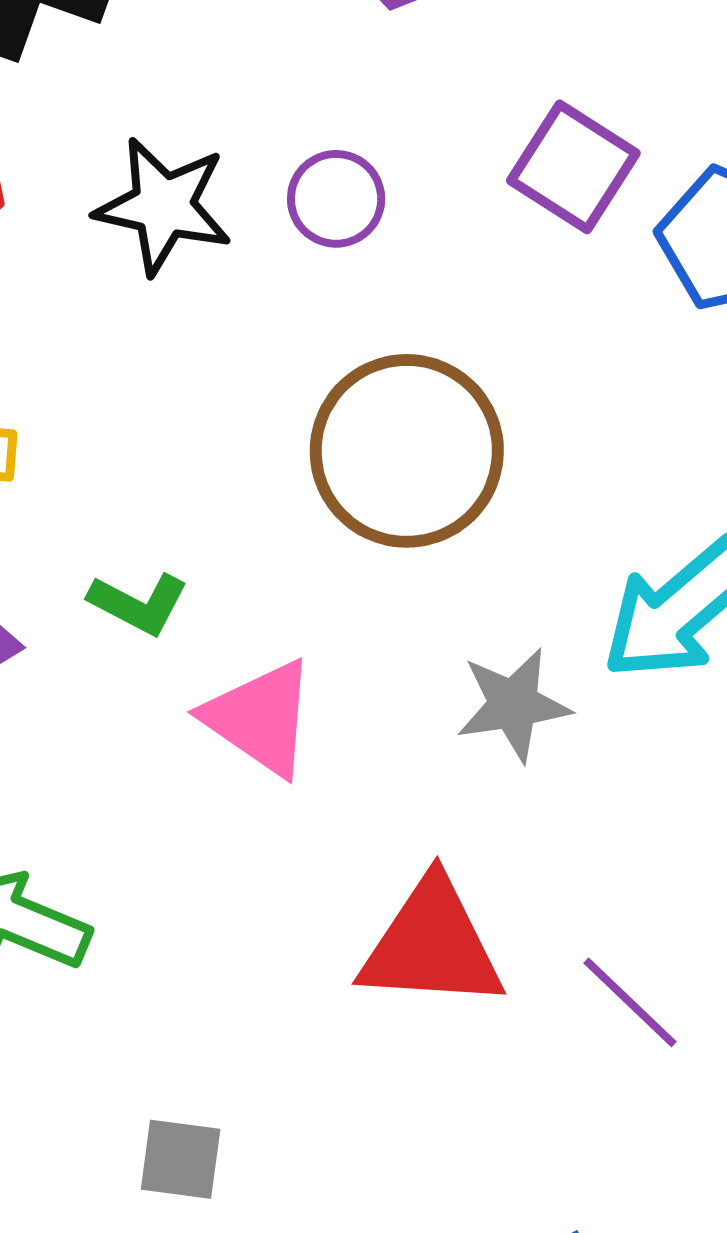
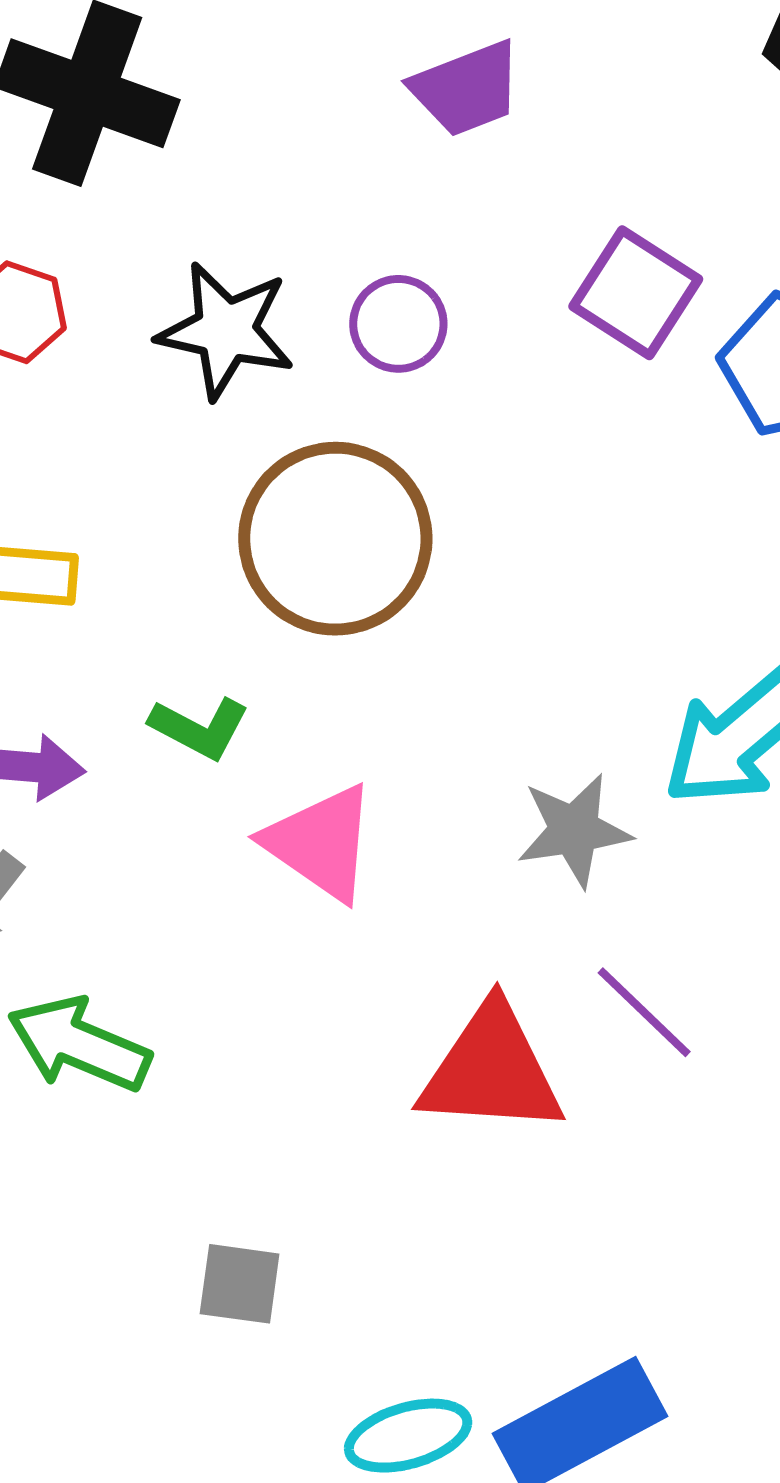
brown circle: (407, 451) -> (335, 539), moved
purple line: (630, 1002) -> (644, 1012), moved

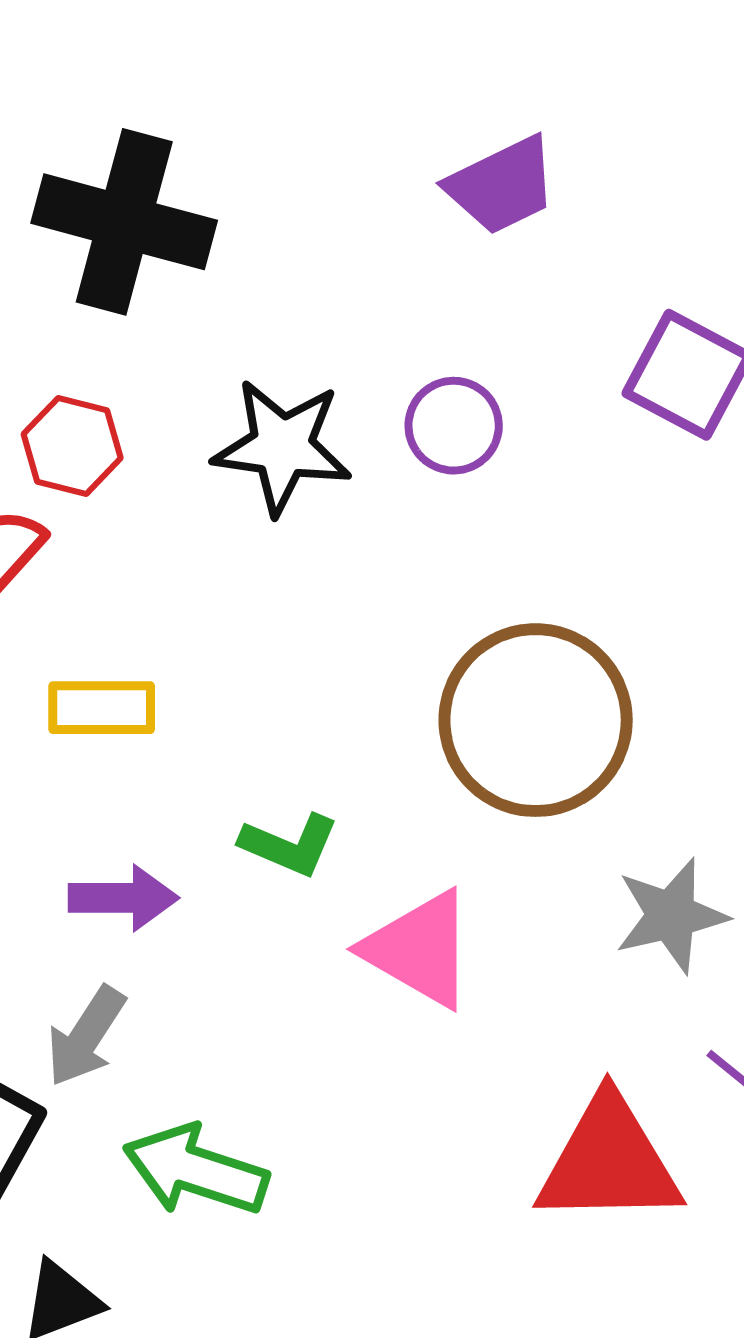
brown circle: (335, 539) -> (536, 720), moved

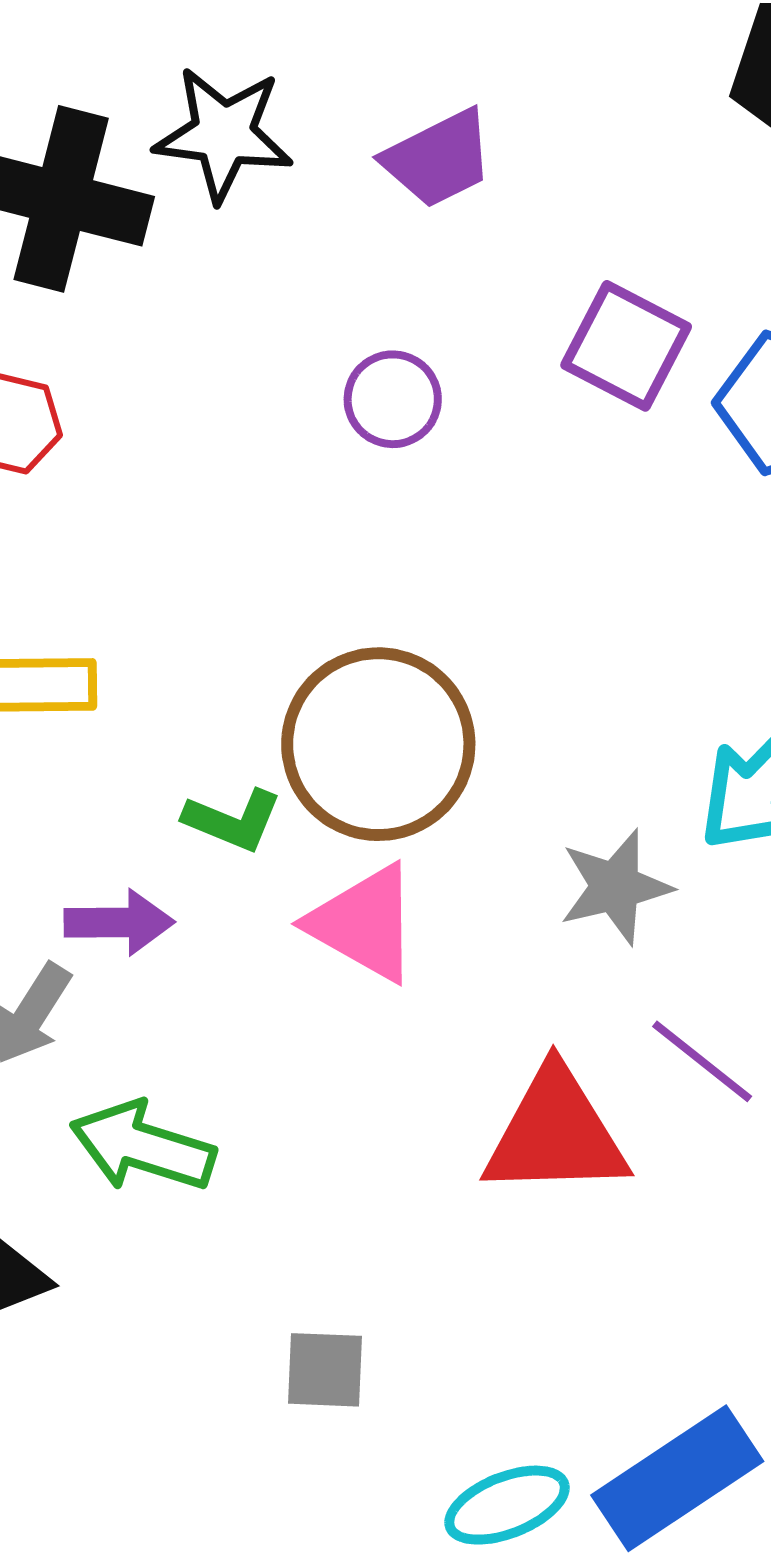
black star: (282, 447) -> (224, 134), moved
brown circle: (536, 720) -> (378, 744), moved
purple arrow: (123, 898) -> (119, 922), moved

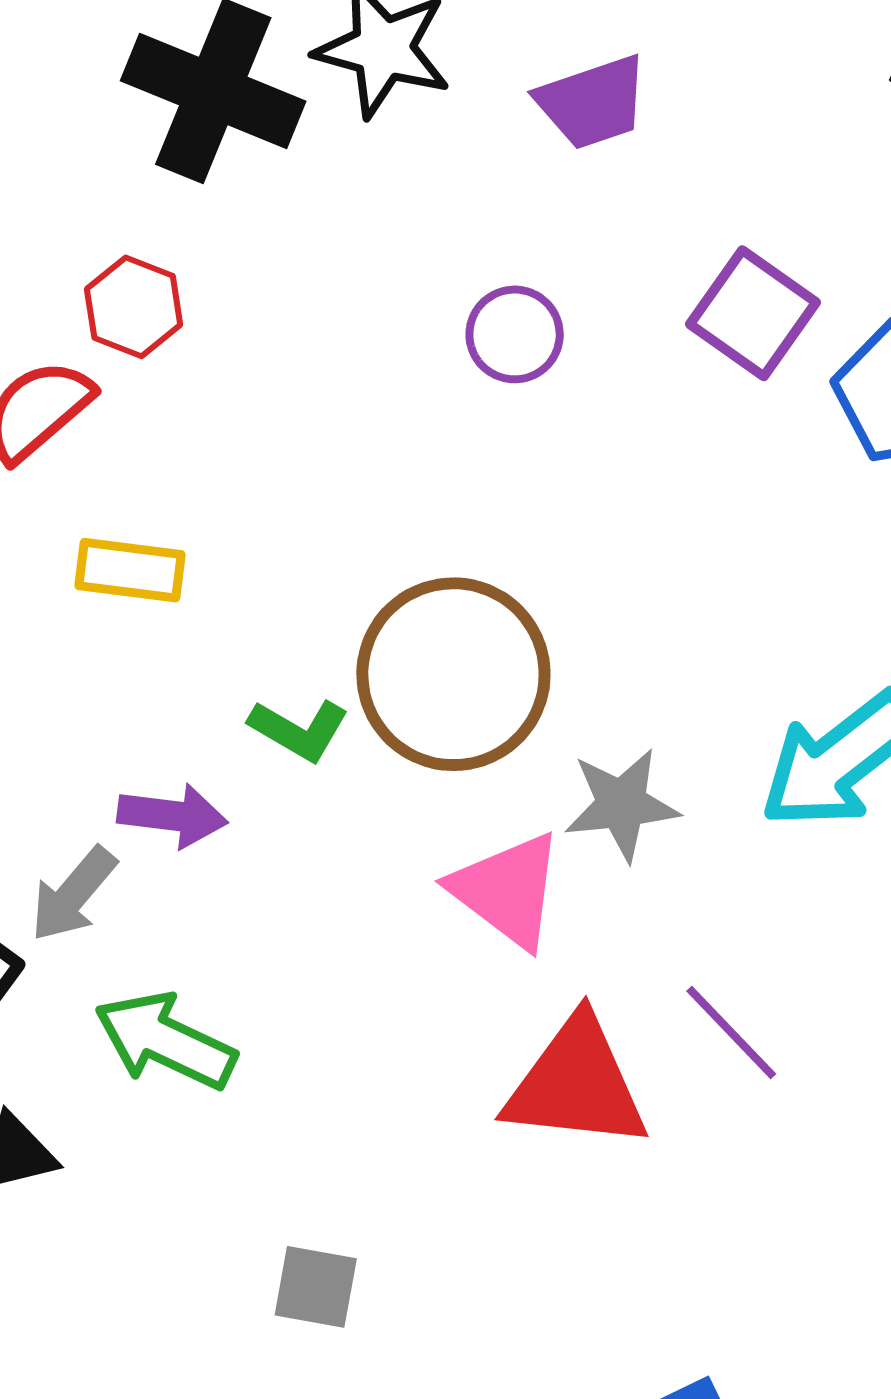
gray star: (615, 887) -> (622, 805), moved
pink triangle: (364, 923) -> (507, 890), moved

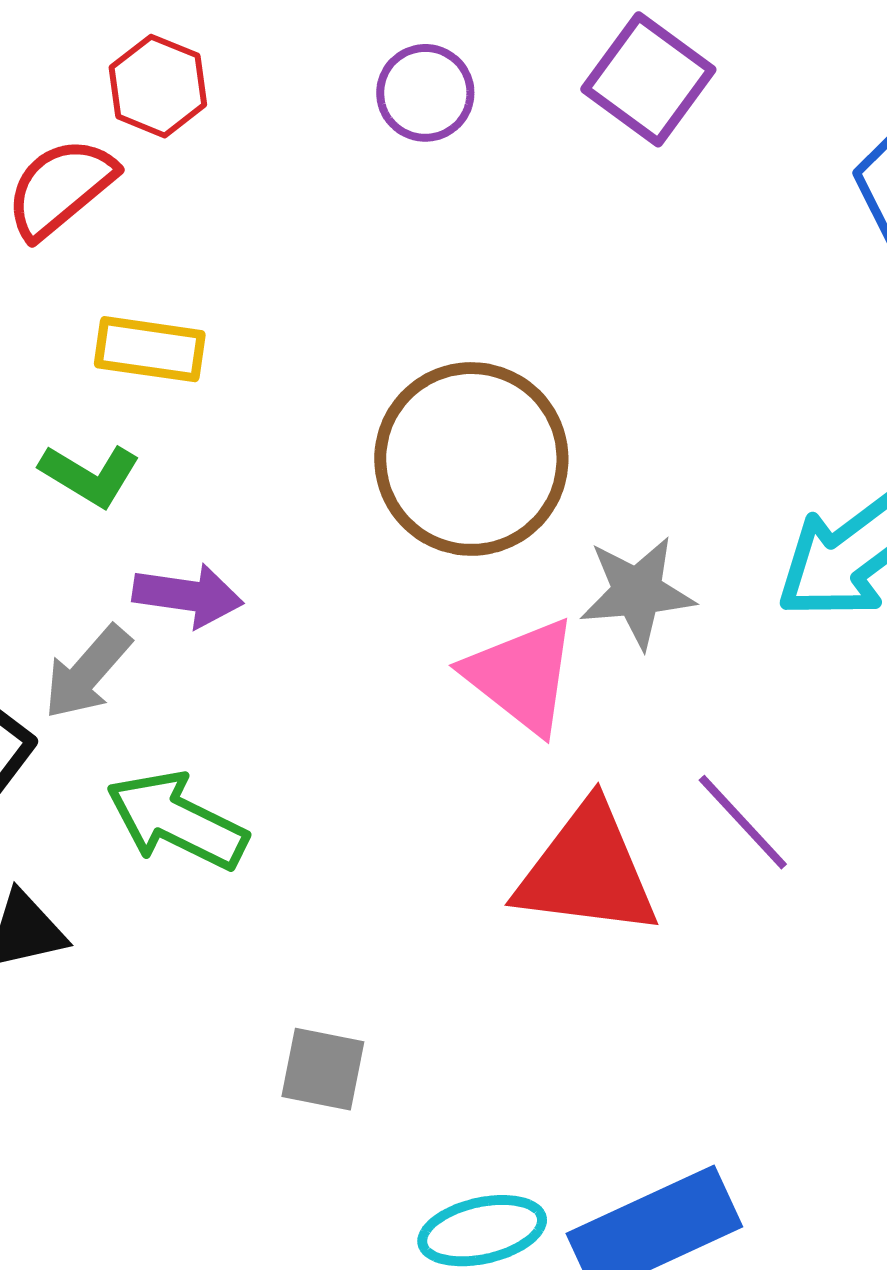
purple square: (753, 313) -> (648, 79), moved
purple circle: (515, 334) -> (425, 93), moved
green L-shape: (299, 730) -> (90, 475), moved

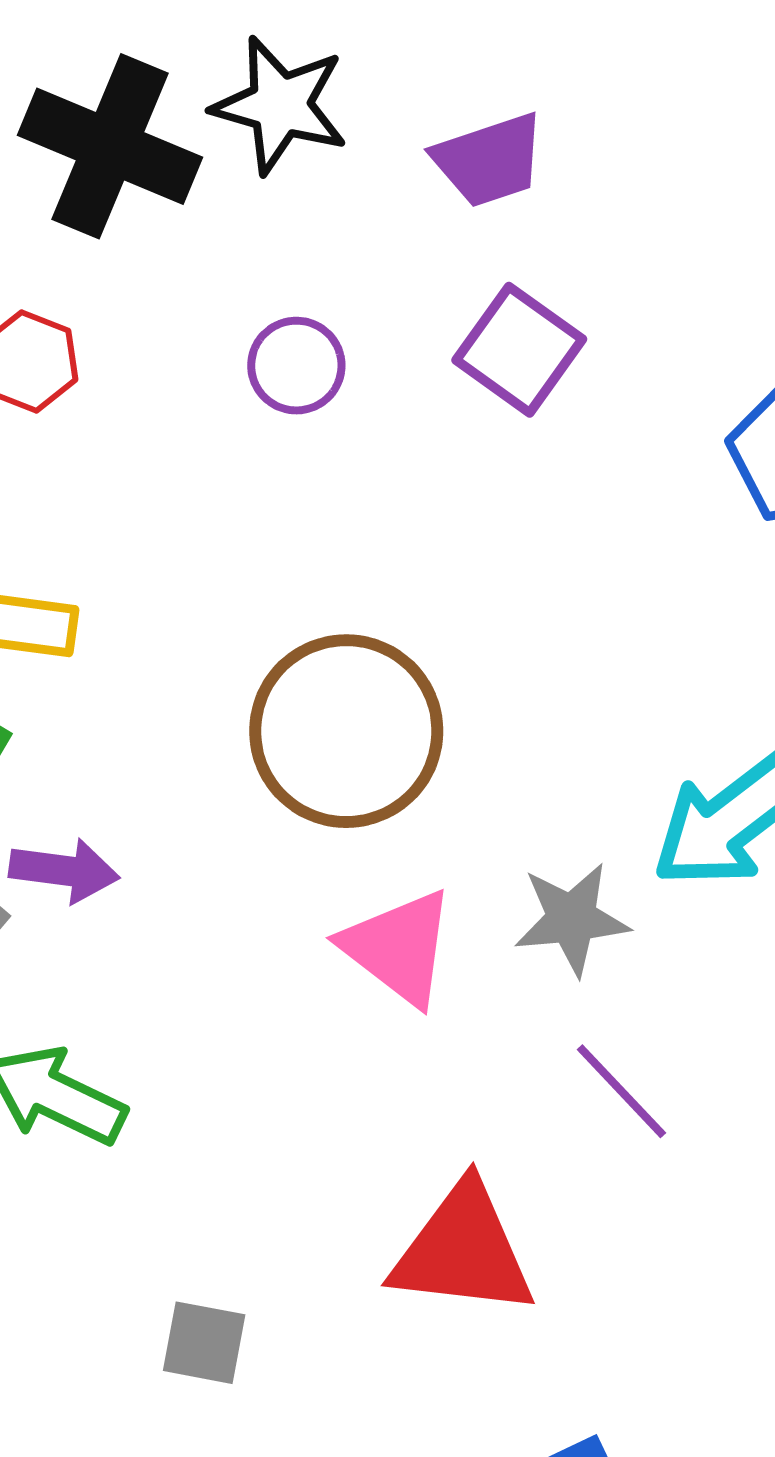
gray star: (637, 592) -> (572, 919), moved
red triangle: (587, 871) -> (463, 1250), moved

